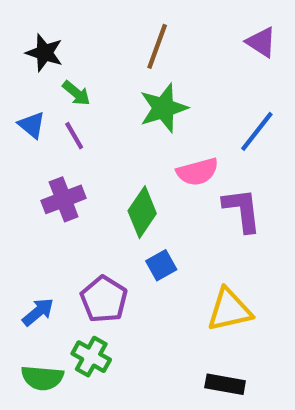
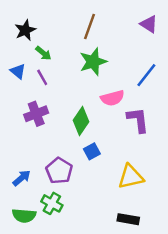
black star: (44, 53) -> (25, 30), turned 30

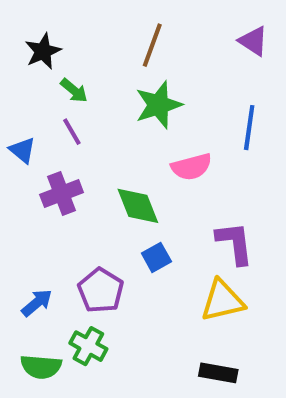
blue triangle: (18, 71) -> (22, 150), moved
blue line: (146, 75) -> (249, 128), turned -30
purple L-shape: (138, 120) -> (235, 243), moved
green diamond: (81, 121) -> (138, 206), turned -56

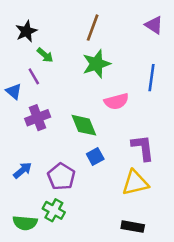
purple line: (72, 132) -> (34, 76), moved
blue arrow: (37, 303) -> (23, 170), moved

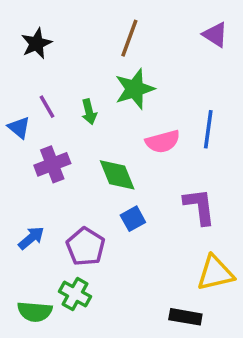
green arrow: (45, 55) -> (89, 112), moved, turned 36
blue line: (151, 78) -> (208, 129), moved
yellow triangle: (135, 183) -> (215, 273), moved

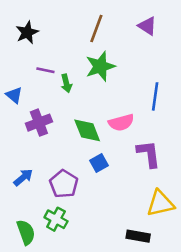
purple triangle: (215, 35) -> (147, 26), moved
purple line: (47, 107) -> (45, 70), moved, turned -48
pink semicircle: (163, 142) -> (121, 123), moved
green semicircle: (35, 312) -> (26, 232), turned -115

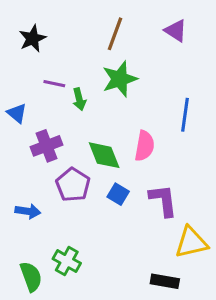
pink semicircle: (121, 123) -> (145, 146), turned -65
purple L-shape: (149, 154) -> (163, 200), moved
blue square: (99, 163) -> (118, 194), turned -30
blue arrow: (23, 177) -> (28, 211), turned 48
purple pentagon: (64, 184) -> (73, 185), moved

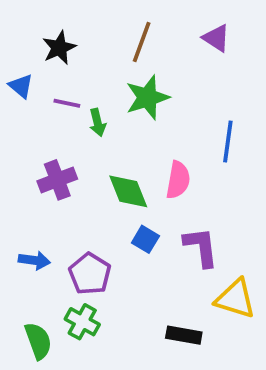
black star: (33, 38) -> (59, 48), moved
blue triangle: (17, 113) -> (21, 86), moved
purple pentagon: (73, 185) -> (90, 274), moved
yellow triangle: (191, 242) -> (236, 299), turned 30
black rectangle: (165, 281) -> (184, 335), moved

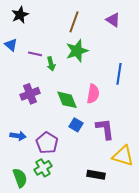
black star: (59, 48) -> (20, 15), moved
green cross: (82, 322) -> (43, 168), turned 30

